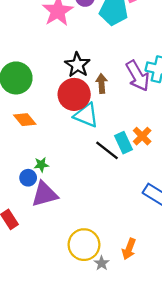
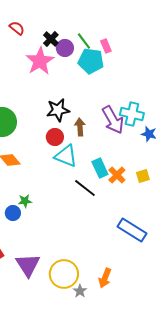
black star: (77, 65) -> (58, 110), turned 30
red circle: (74, 94) -> (55, 137), size x0.6
cyan rectangle: (123, 143) -> (100, 168), moved
purple triangle: (45, 194) -> (28, 265), moved, turned -48

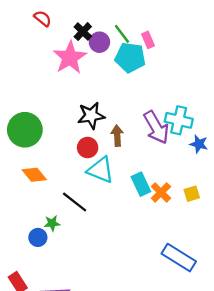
black line: (85, 188) -> (75, 202), moved

